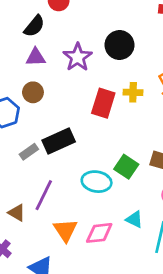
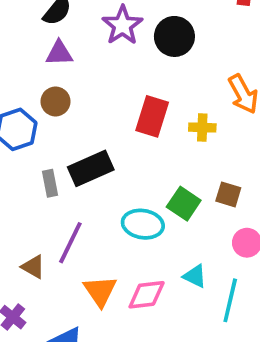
purple star: (78, 57) -> (122, 25), moved
yellow cross: (133, 92) -> (202, 127), moved
gray rectangle: (29, 152) -> (50, 183), turned -66

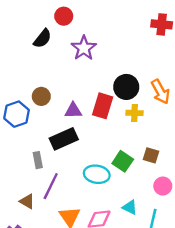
black circle: (174, 36) -> (126, 87), moved
purple triangle: (59, 53) -> (73, 111), moved
gray rectangle: (50, 183) -> (38, 160), moved

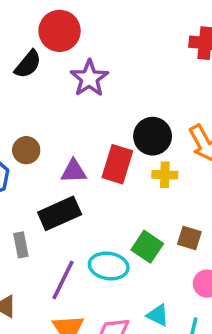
red circle: (64, 16) -> (60, 31), size x1.5
purple line: (51, 186) -> (63, 280), moved

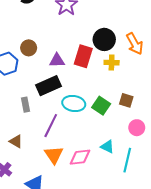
cyan ellipse: (109, 266) -> (74, 104), moved

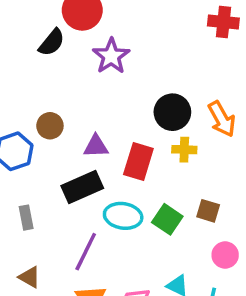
red rectangle: (83, 56) -> (138, 161), moved
gray rectangle: (25, 105) -> (26, 218), moved

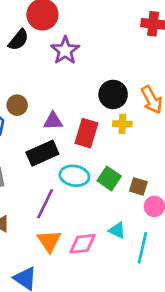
brown square: (208, 211) -> (138, 186), moved

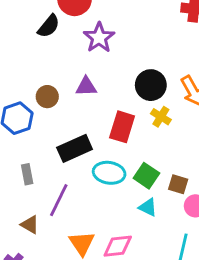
purple triangle: (53, 121) -> (86, 87), moved
yellow cross: (122, 124) -> (161, 117), turned 30
purple line: (45, 204) -> (59, 200), moved
cyan triangle: (117, 230) -> (148, 207), moved

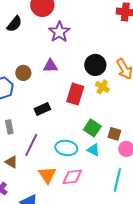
black semicircle: (49, 26) -> (14, 24), moved
black rectangle: (75, 148) -> (42, 109), size x0.7
cyan ellipse: (109, 173) -> (66, 148), moved

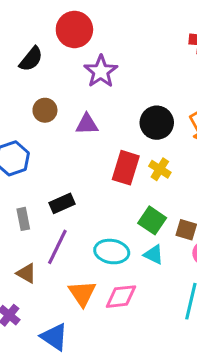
brown circle: (23, 73) -> (45, 110), moved
yellow cross: (102, 87) -> (160, 169), moved
black rectangle: (42, 109) -> (62, 203), moved

